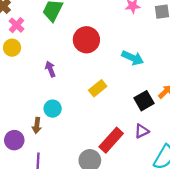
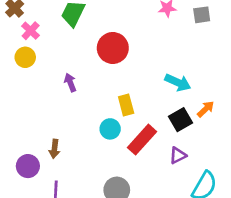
cyan arrow: (133, 58) -> (178, 82), moved
yellow rectangle: (98, 88) -> (126, 105), turned -66
cyan circle: (53, 109) -> (110, 129), moved
red rectangle: (111, 140) -> (142, 140), moved

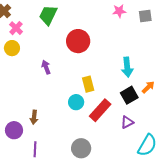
cyan arrow: (178, 82) -> (127, 67), turned 60

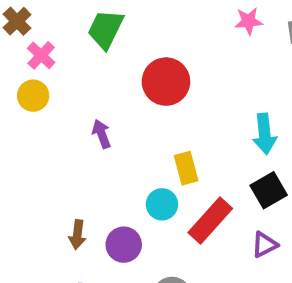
purple circle: (14, 130) -> (124, 245), moved

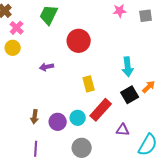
purple arrow: (102, 134) -> (47, 67), turned -80
cyan circle: (162, 204) -> (78, 118), moved
purple triangle: (265, 245) -> (123, 130), moved, turned 32

